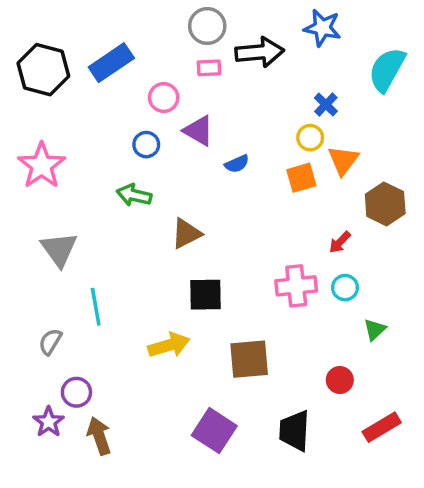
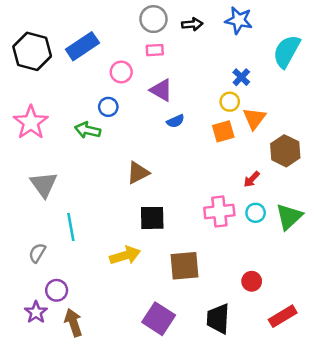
black arrow: (260, 52) -> (192, 24), moved, size x0.6
purple triangle: (199, 131) -> (161, 90), moved
green arrow: (134, 195) -> (88, 130), moved
green triangle: (375, 329) -> (289, 217), moved, size x1.6

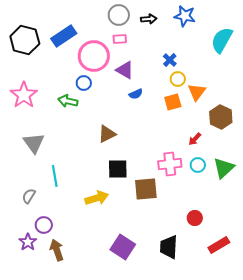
pink circle: (121, 72) -> (94, 56), size x1.8
blue cross: (241, 77) -> (170, 60), moved
brown square: (184, 266) -> (146, 189), moved

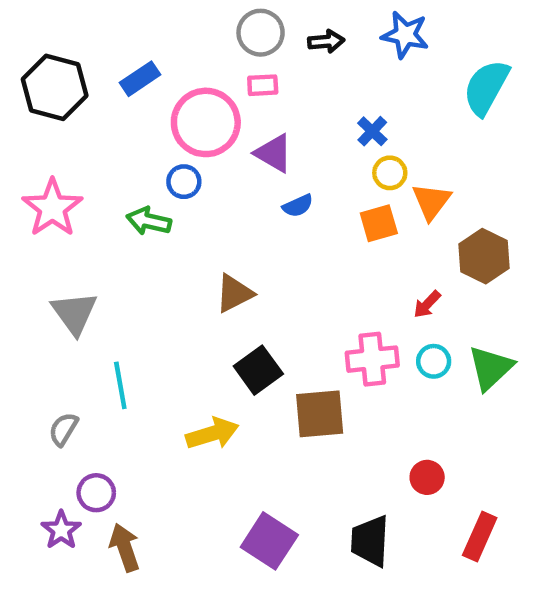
blue rectangle: (64, 36) -> (140, 79), size x0.7
black square: (118, 169) -> (258, 370), turned -35
red rectangle: (219, 245) -> (480, 537), turned -35

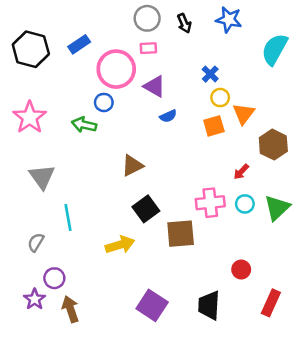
black arrow: (326, 41) -> (184, 23), turned 72

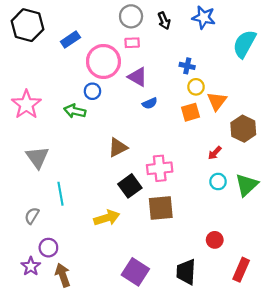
black hexagon: (31, 49) -> (27, 25), moved
blue cross: (210, 74) -> (187, 66), turned -32
pink cross: (210, 203) -> (160, 168), moved

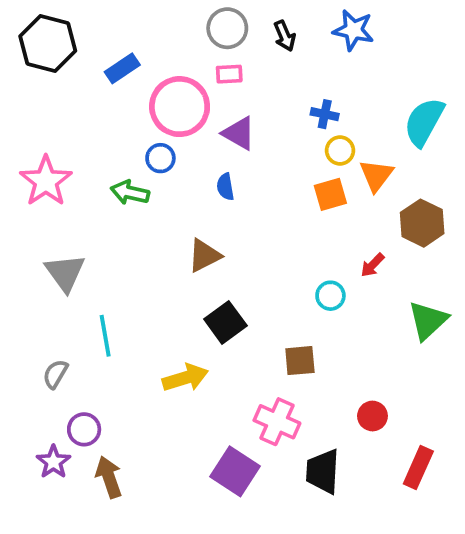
cyan semicircle: (244, 44) -> (424, 122), moved
blue semicircle: (150, 103) -> (225, 187), moved, turned 104
pink cross: (160, 168) -> (277, 422), moved, turned 30
cyan circle: (218, 182) -> (330, 296), moved
brown square: (161, 208) -> (300, 361), moved, size x0.7

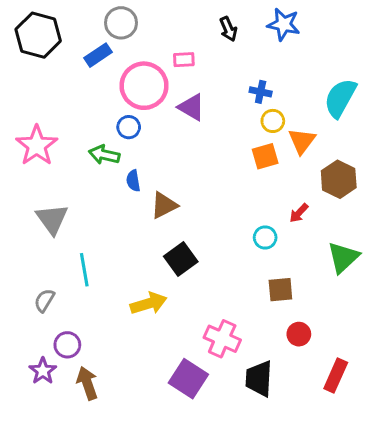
gray circle: (227, 28) -> (121, 23), moved
blue semicircle: (225, 187) -> (133, 181), moved
brown square: (300, 361) -> (280, 290), moved

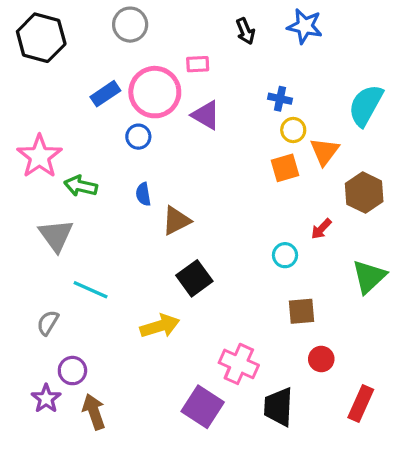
blue rectangle: (98, 55) -> (105, 94), moved
green arrow: (104, 155) -> (81, 186), moved
cyan line: (84, 270) -> (91, 290), turned -56

